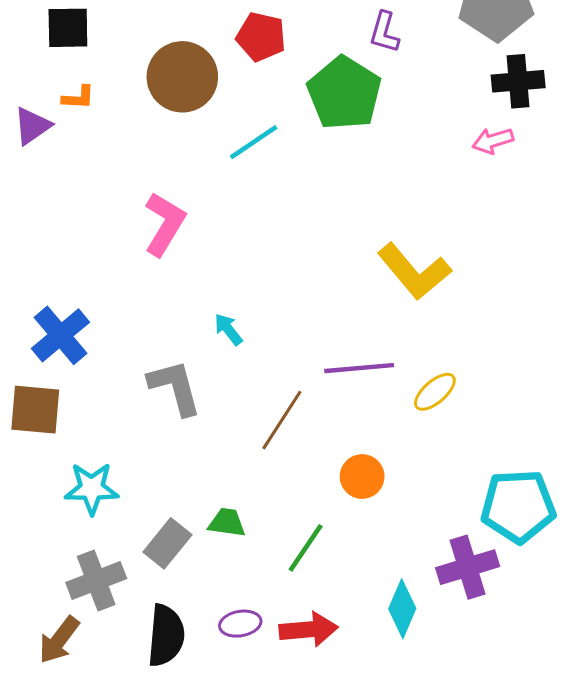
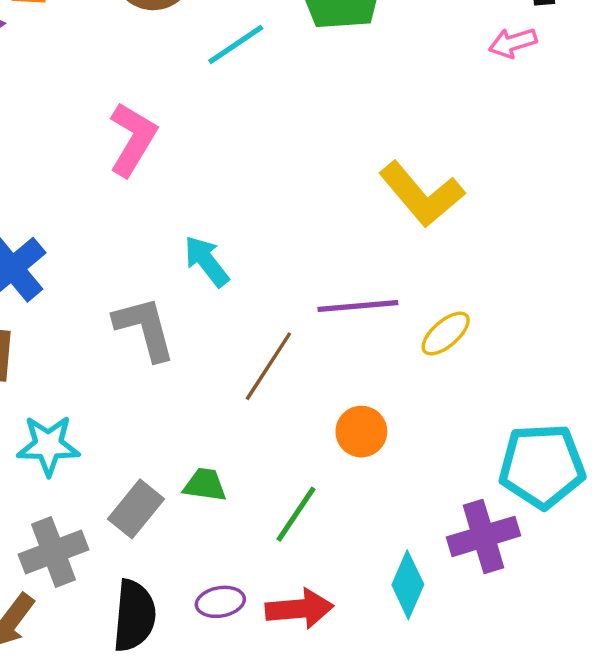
cyan arrow: (228, 329) -> (207, 261), size x1.4

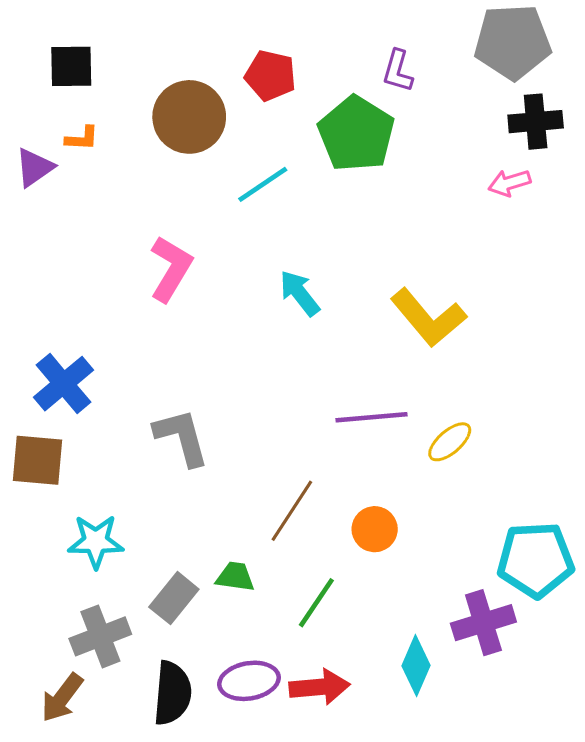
cyan arrow: (207, 261) -> (300, 293), moved
brown line: (268, 366) -> (292, 511), moved
purple ellipse: (220, 602) -> (249, 681), size x1.4

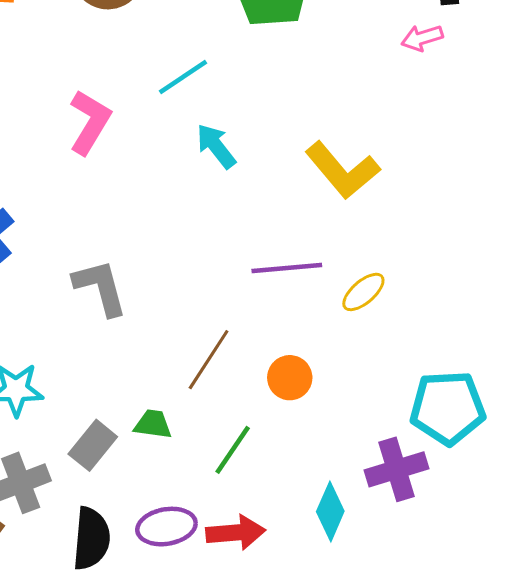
cyan line: (263, 184) -> (183, 77), moved

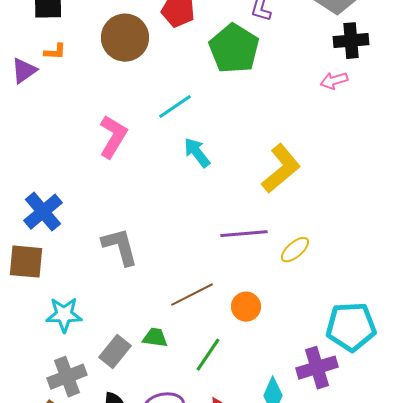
yellow L-shape: (342, 170) -> (281, 169), turned -90
brown line: (209, 360) -> (192, 295), turned 30

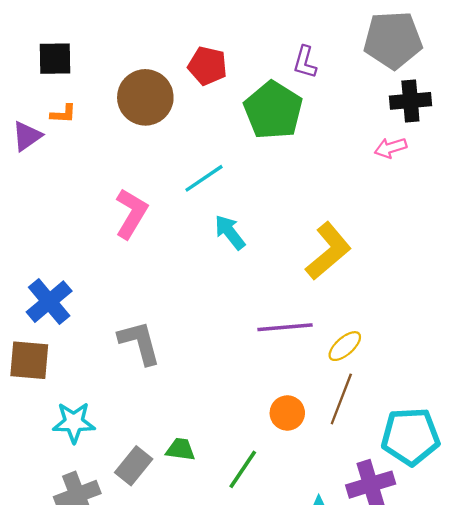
brown line: (192, 295) -> (341, 399), moved, turned -42

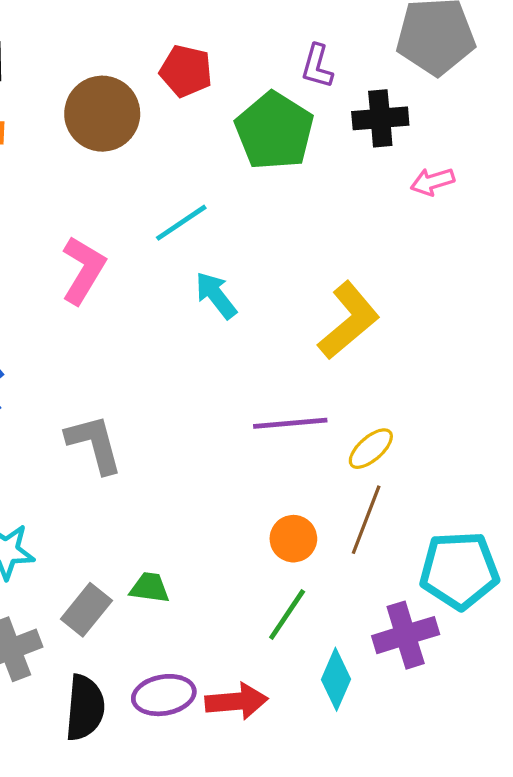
black cross: (410, 101) -> (380, 118), moved
green line: (243, 469) -> (287, 614), moved

